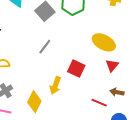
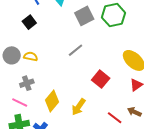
yellow arrow: (55, 86) -> (79, 107), moved

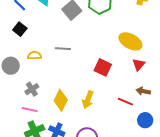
gray line: (76, 50) -> (63, 49), moved, turned 56
yellow semicircle: (31, 56) -> (34, 55), moved

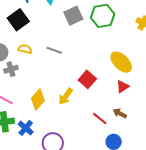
black square: (20, 29) -> (18, 20), size x1.5
gray cross: (32, 89) -> (11, 69), moved
yellow arrow: (88, 100) -> (66, 96), moved

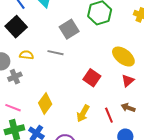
gray square: (73, 16) -> (69, 29), moved
yellow arrow: (66, 96) -> (83, 113), moved
red line: (100, 119) -> (109, 115), turned 35

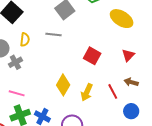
yellow semicircle: (26, 55) -> (25, 40), turned 96
yellow ellipse: (123, 57) -> (122, 19), moved
yellow diamond: (45, 103) -> (63, 85), moved

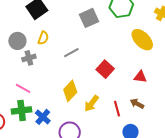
gray line: (54, 35) -> (71, 53), moved, turned -49
red triangle: (128, 55) -> (140, 77), turned 40

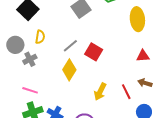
yellow ellipse: (142, 40) -> (137, 19), turned 50
red square: (105, 69) -> (94, 52), moved
yellow diamond: (70, 91) -> (69, 70), moved

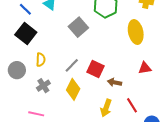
gray cross: (30, 59) -> (43, 86), moved
brown arrow: (145, 83) -> (115, 82), moved

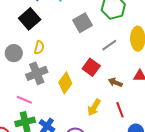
gray line: (72, 65) -> (109, 45), moved
brown arrow: (115, 82) -> (115, 82), moved
gray cross: (43, 86) -> (37, 73), size x1.5

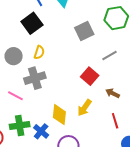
yellow diamond: (65, 83) -> (59, 115), moved, turned -35
pink line: (24, 100) -> (15, 96), moved
yellow arrow: (94, 107) -> (84, 108), moved

